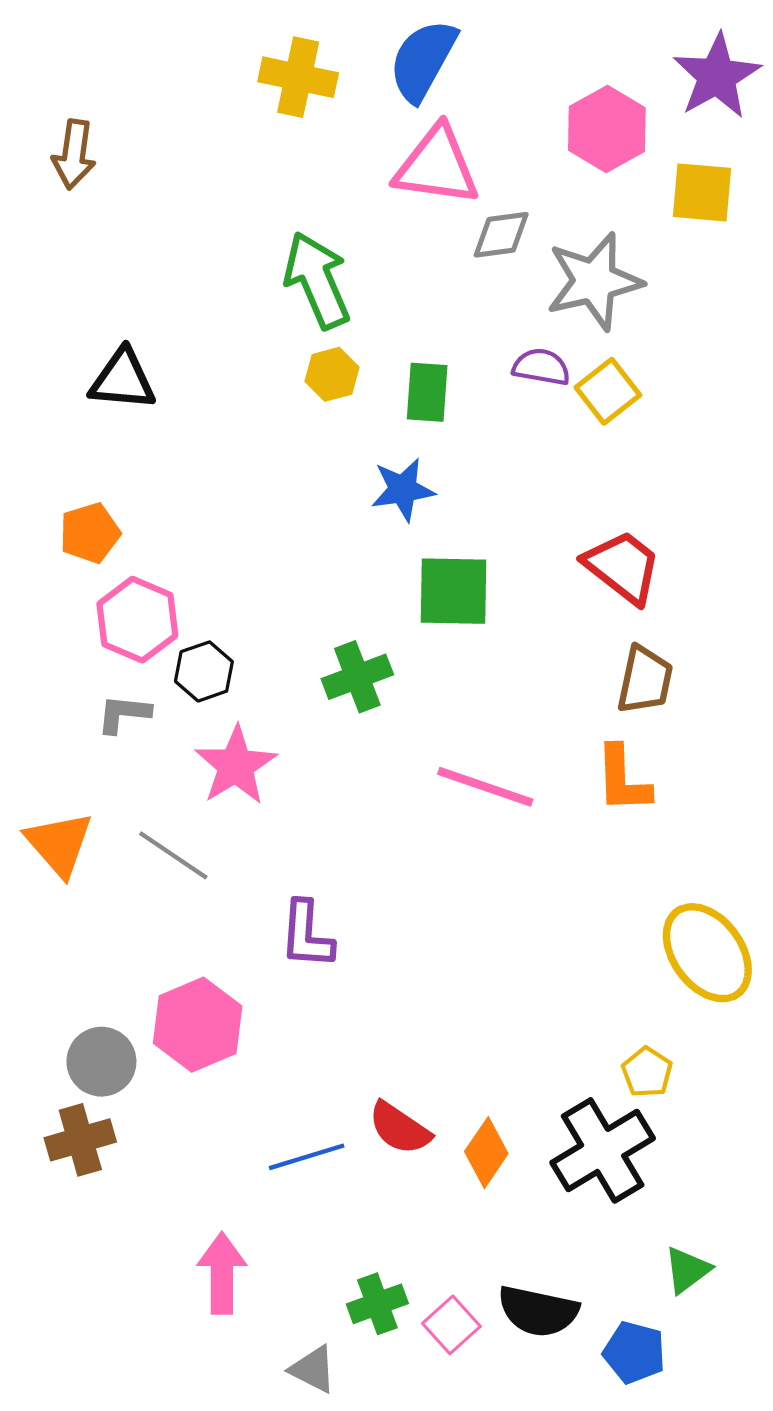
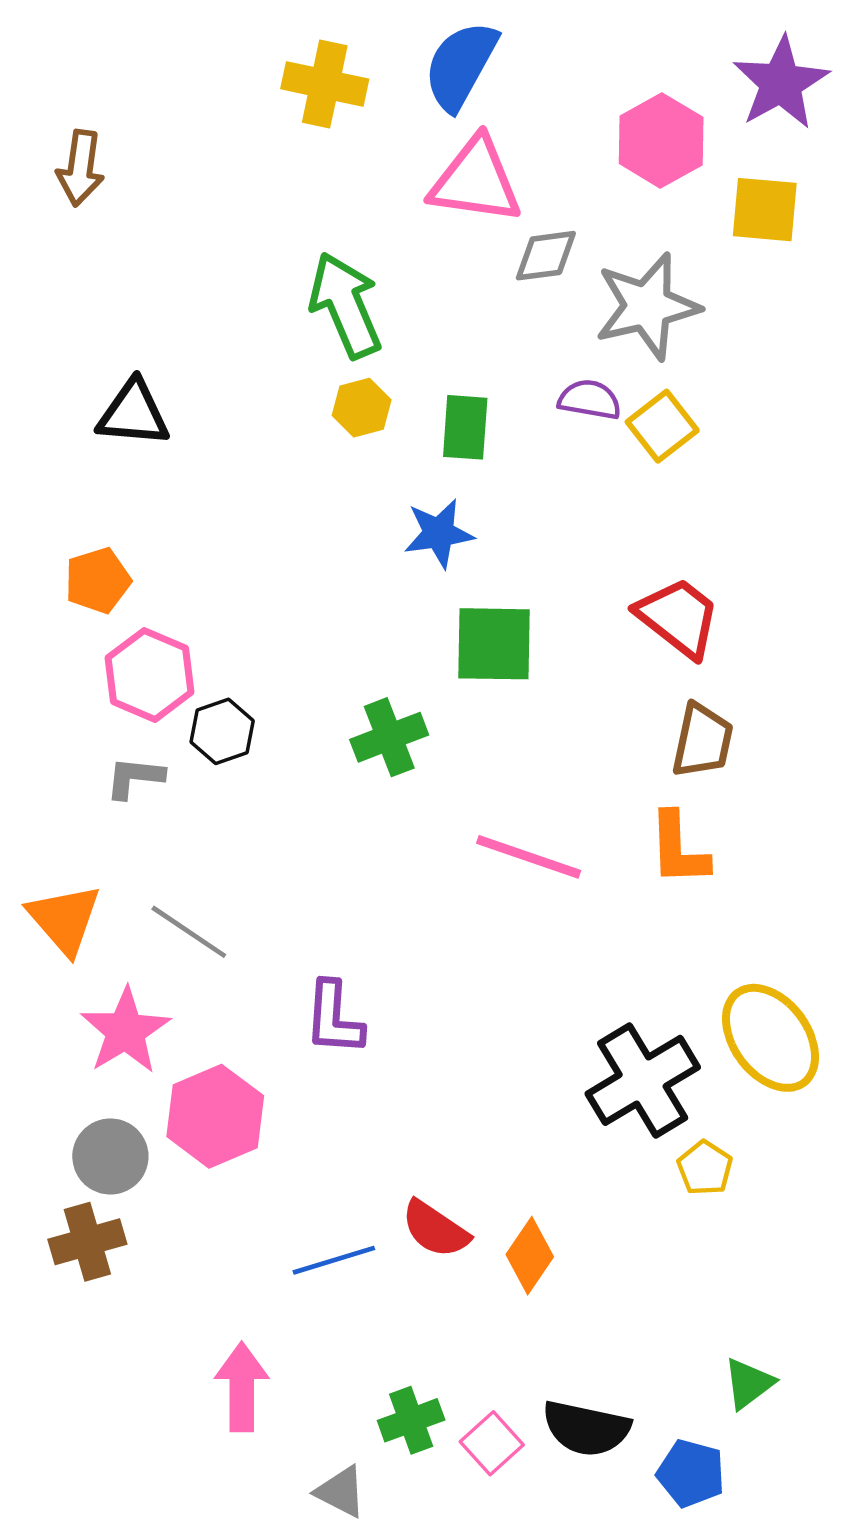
pink star: (236, 766) -> (125, 1031), moved
black cross: (603, 1150) -> (643, 1080), moved

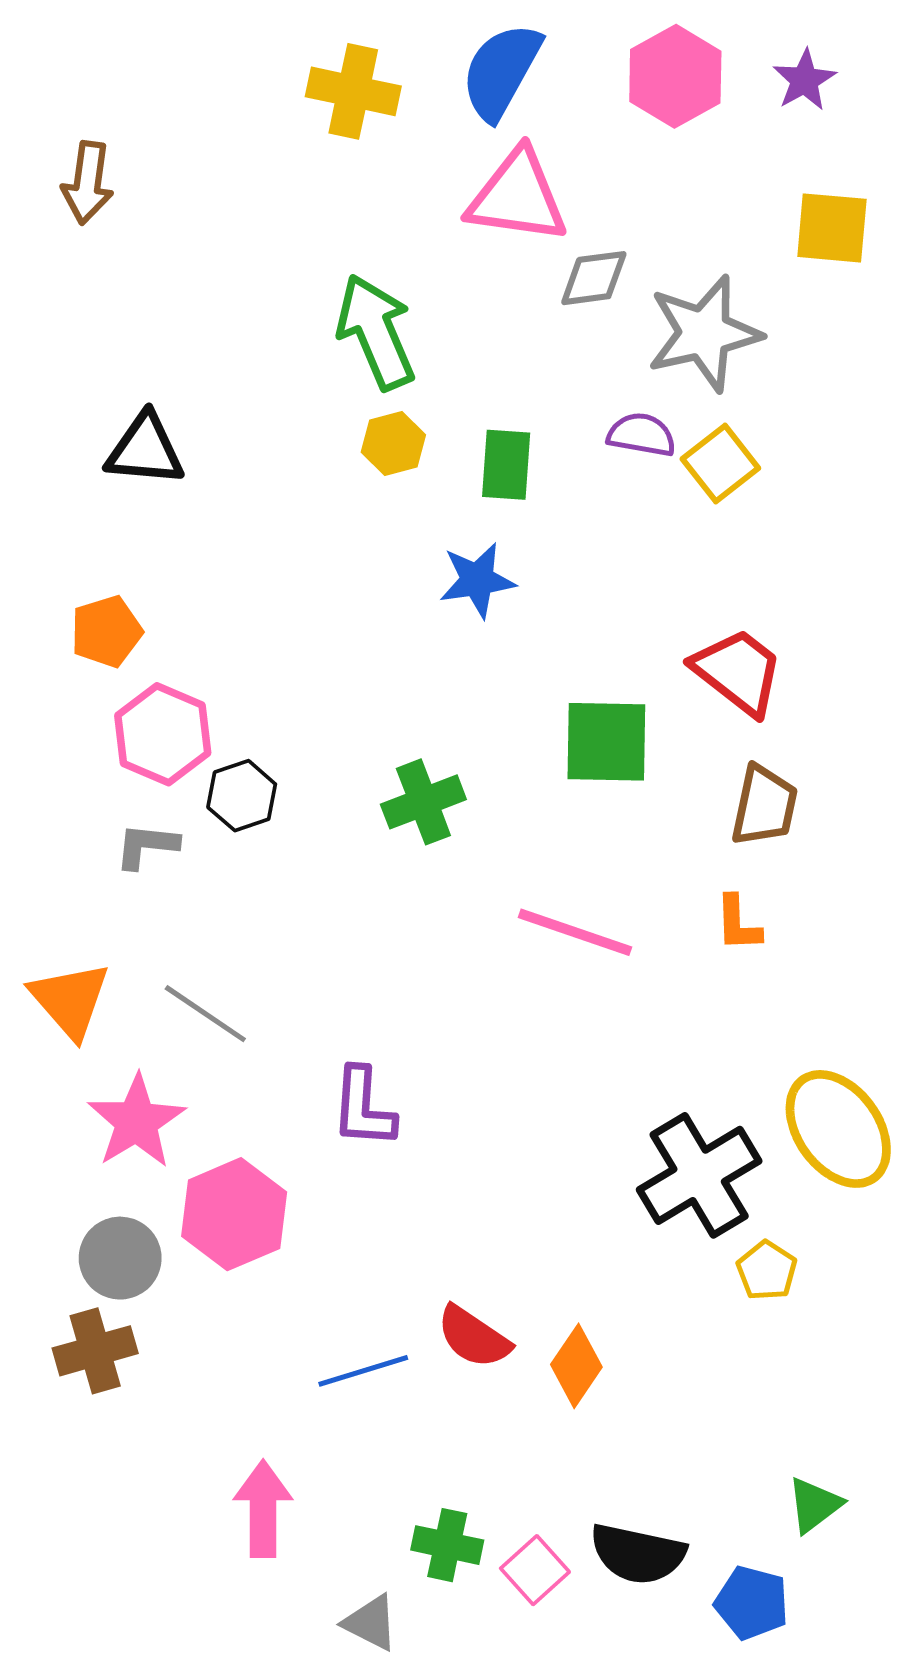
purple star: (781, 83) -> (804, 80), moved, size x0.6
pink hexagon: (661, 140) -> (675, 76), moved
green square: (494, 644) -> (606, 742), moved
orange L-shape: (678, 849) -> (738, 923), size x0.7
green cross: (411, 1420) -> (447, 1545), turned 32

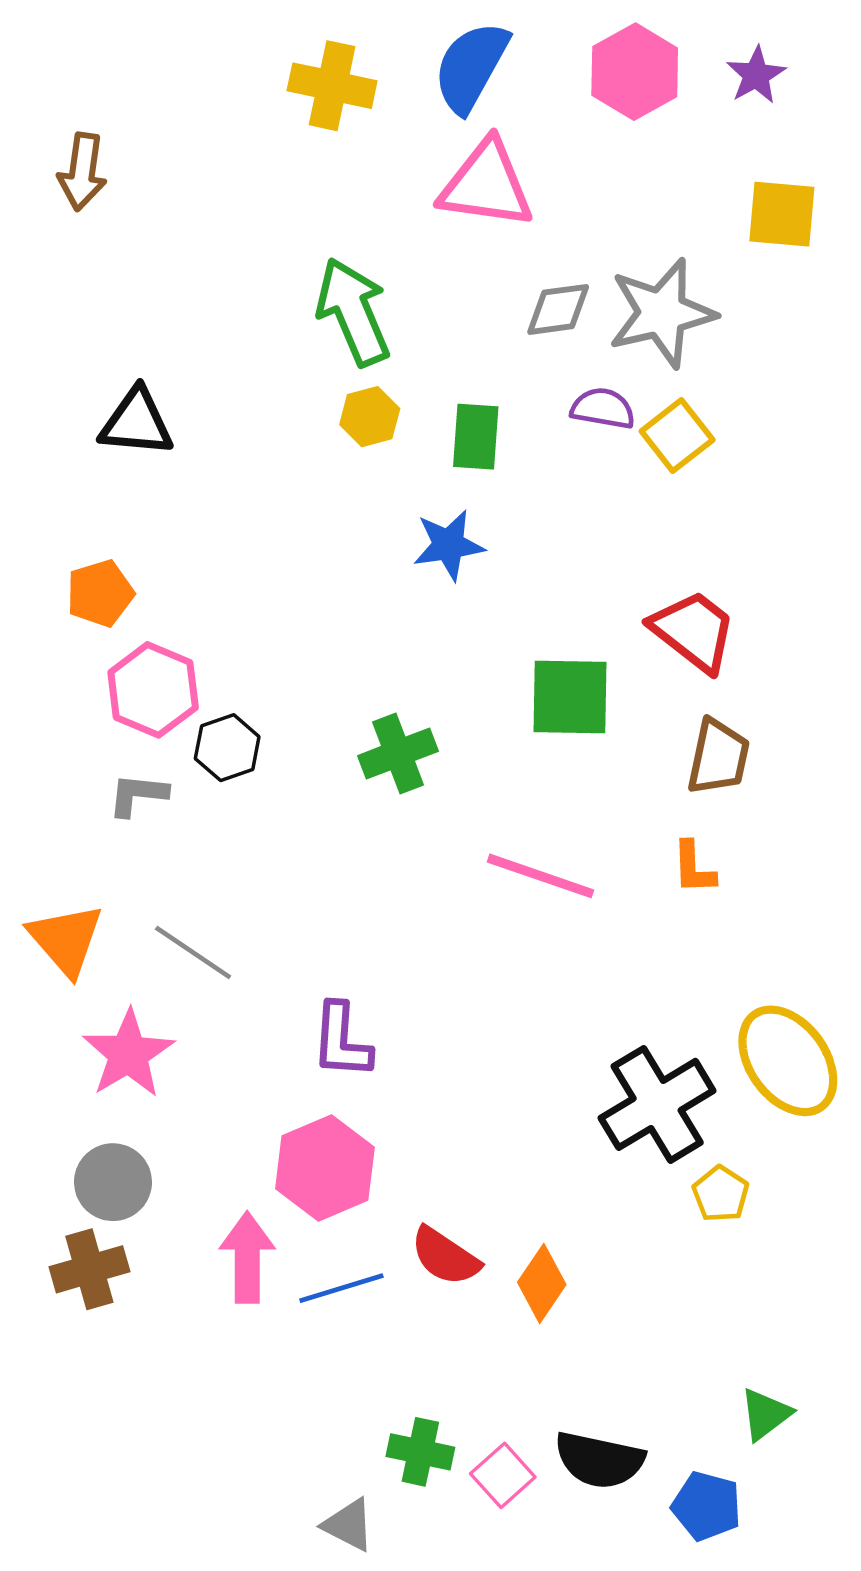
gray diamond: (594, 278) -> (558, 309), moved
pink hexagon: (234, 1214) -> (325, 1168), moved
pink arrow: (263, 1509) -> (247, 1258), moved

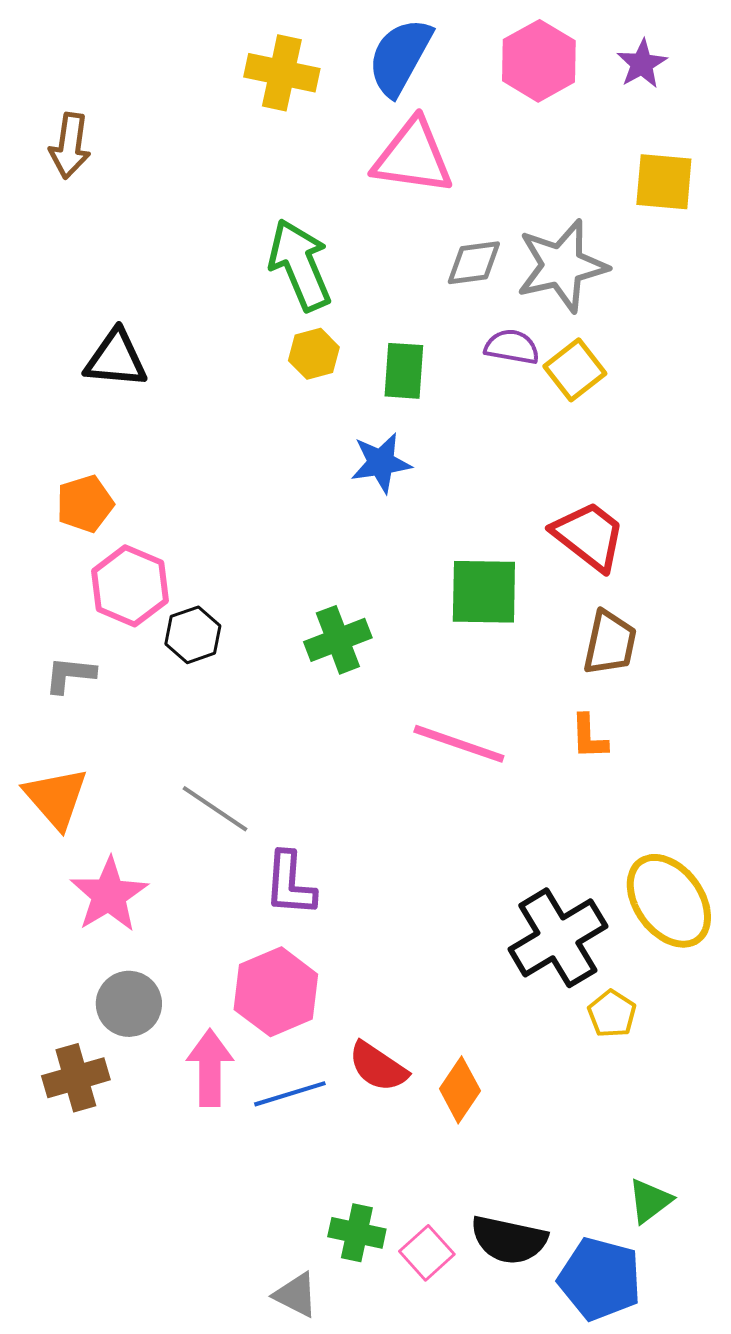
gray L-shape: (138, 795) -> (70, 675), moved
gray line: (193, 952) -> (215, 809), moved
gray circle: (113, 1182) -> (129, 1004), moved
blue pentagon: (707, 1506) -> (600, 1279), size x1.4

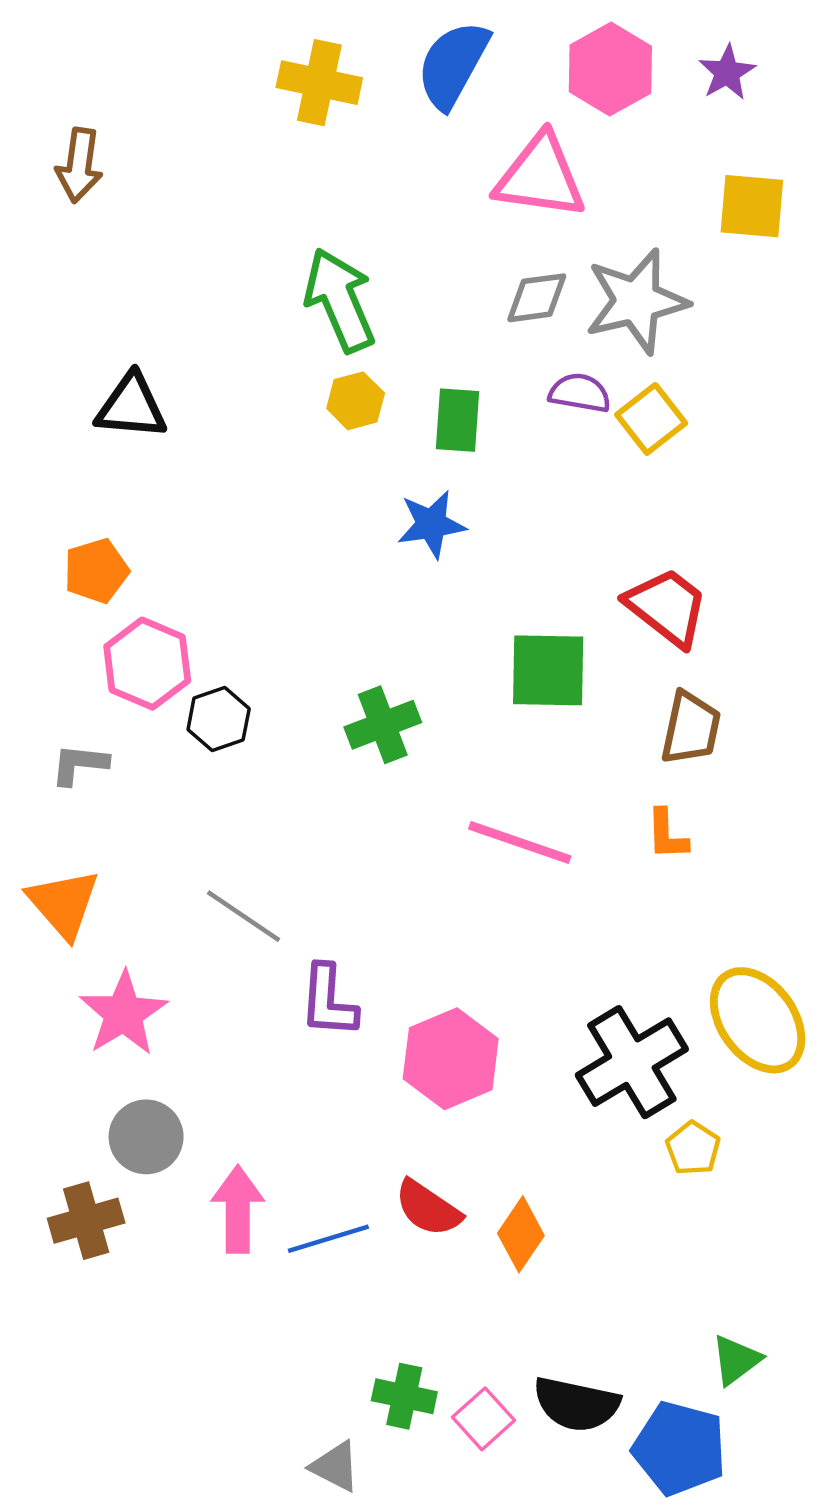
pink triangle: (413, 157) -> (540, 177), moved
pink hexagon: (276, 992) -> (451, 1059), moved

